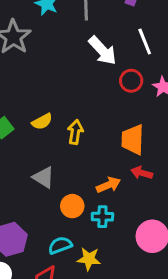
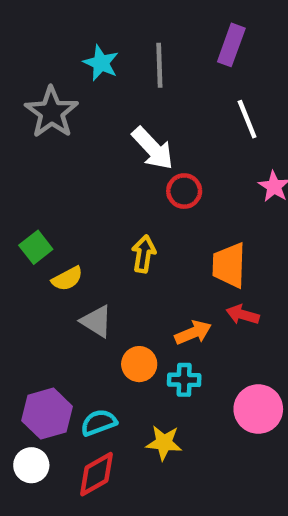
white arrow: (102, 51) -> (153, 148), moved
red circle: (131, 81) -> (184, 191), moved
yellow semicircle: (42, 122) -> (67, 279), moved
cyan semicircle: (60, 245) -> (99, 423), moved

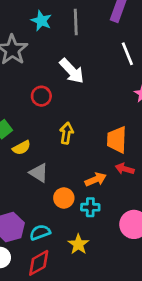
red circle: (184, 191) -> (41, 96), moved
yellow star: (164, 443) -> (78, 244), turned 30

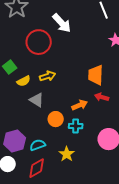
red circle: (41, 96) -> (39, 42), size x1.6
yellow arrow: (66, 133) -> (48, 76), moved, turned 63

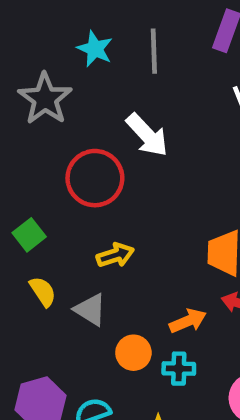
yellow semicircle: (24, 81) -> (43, 291), moved, turned -96

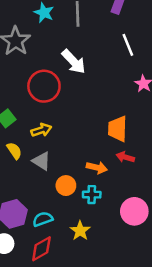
yellow arrow: (115, 255) -> (41, 130), moved
orange arrow: (188, 321) -> (97, 167), turned 36

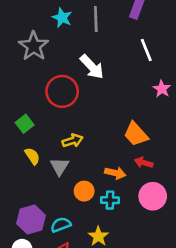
orange trapezoid: (118, 129) -> (136, 134), turned -44
yellow arrow: (41, 130) -> (72, 141), moved
gray triangle: (41, 161) -> (60, 166), turned 30
pink circle: (134, 211) -> (153, 196), moved

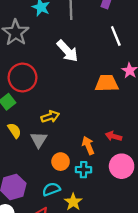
red circle: (62, 91) -> (23, 77), moved
orange trapezoid: (136, 134) -> (107, 83), moved, turned 130
orange arrow: (115, 173) -> (88, 145), turned -126
cyan semicircle: (61, 225) -> (51, 189), moved

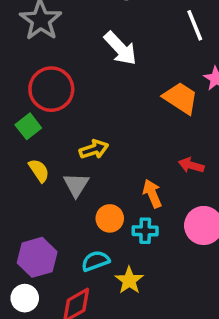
orange trapezoid: (107, 83) -> (181, 98), turned 35
red arrow: (114, 136) -> (191, 165), moved

